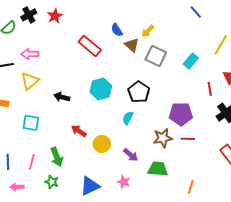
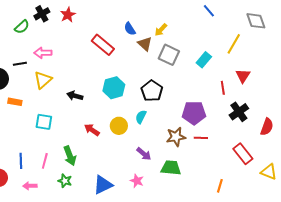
yellow circle: (102, 144) -> (119, 126), moved
orange line: (191, 187) -> (220, 186), moved

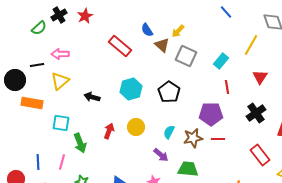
red line: (223, 88) -> (227, 87), moved
orange rectangle: (15, 102) -> (32, 103), size x1.5
cyan semicircle: (141, 117) -> (169, 132), moved
red arrow: (92, 130) -> (109, 131), turned 77
green arrow: (70, 156) -> (80, 143), moved

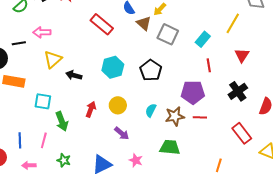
yellow triangle: (60, 81) -> (53, 59), moved
purple arrow: (161, 155) -> (122, 133), moved

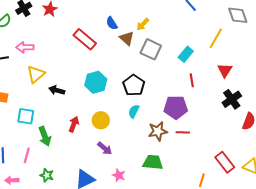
black cross: (238, 91) -> (232, 99), moved
cyan semicircle: (151, 110) -> (134, 111), moved
red rectangle: (242, 133) -> (225, 162), moved

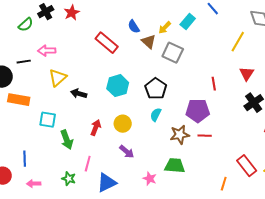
cyan rectangle: (186, 54) -> (188, 22), moved
pink line: (27, 155) -> (88, 164), moved
pink star: (119, 175) -> (150, 179), moved

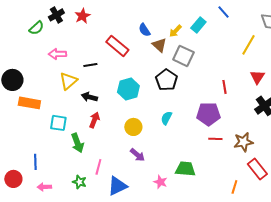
black line: (24, 62) -> (90, 65), moved
black pentagon: (156, 89) -> (166, 80), moved
red arrow: (96, 128) -> (94, 120), moved
brown star: (180, 135) -> (243, 142), moved

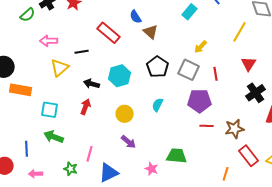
yellow arrow: (175, 31) -> (201, 47), moved
gray square: (183, 56) -> (189, 70), moved
black arrow: (89, 97) -> (92, 84), moved
green arrow: (77, 143) -> (54, 137), moved, turned 132

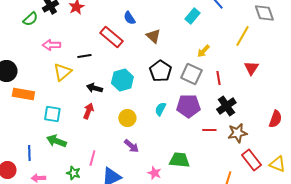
blue semicircle: (136, 17) -> (129, 18), moved
black cross: (256, 93) -> (226, 106), moved
purple pentagon: (200, 101) -> (188, 106), moved

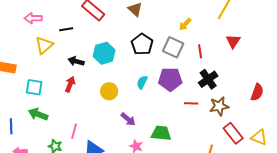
purple arrow: (131, 146) -> (128, 119), moved

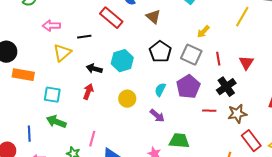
red triangle: (233, 41) -> (246, 63), moved
purple pentagon: (170, 79) -> (188, 87), turned -30
purple arrow: (128, 119) -> (157, 116), moved

